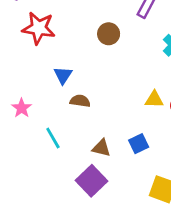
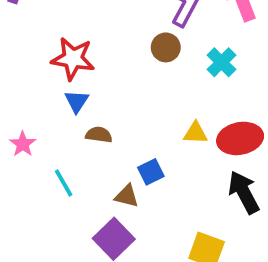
red star: (39, 28) -> (73, 59), moved
brown circle: (109, 34) -> (166, 47), moved
blue square: (139, 144) -> (151, 172), moved

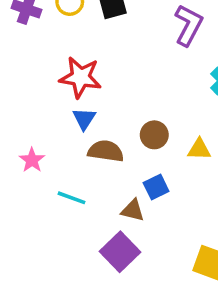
brown circle: (166, 47) -> (154, 135), moved
brown semicircle: (99, 135) -> (106, 151), size x1.4
cyan line: (64, 183) -> (72, 198), turned -40

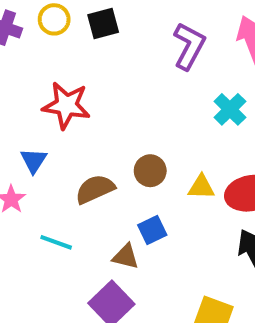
blue triangle: (84, 119) -> (34, 160), moved
brown semicircle: (106, 151) -> (95, 189), turned -32

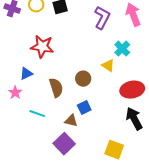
blue triangle: (34, 160) -> (26, 74), turned 32
yellow triangle: (201, 187) -> (108, 66), moved, turned 32
brown semicircle: (95, 189) -> (56, 88), turned 96

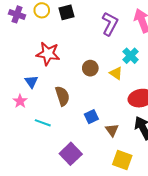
blue triangle: (26, 74) -> (31, 82), turned -40
brown circle: (83, 79) -> (90, 68), moved
brown triangle: (71, 121) -> (112, 130), moved, turned 40

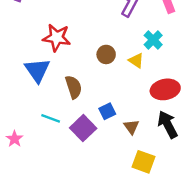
blue triangle: (31, 82) -> (37, 70), size x1.6
pink star: (20, 101) -> (14, 139), moved
purple square: (71, 154) -> (83, 128), moved

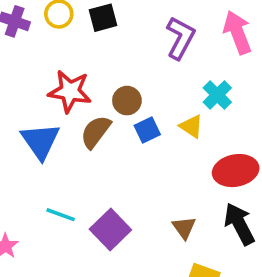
brown circle: (106, 54) -> (127, 101), moved
brown semicircle: (74, 87) -> (96, 132), moved, turned -125
blue square: (107, 111) -> (147, 130), moved

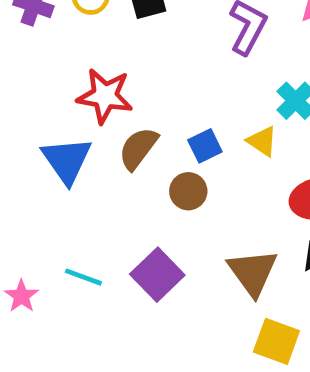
brown circle: (127, 101) -> (188, 191), moved
cyan line: (61, 215) -> (83, 277), moved
brown triangle: (184, 228) -> (253, 272), size x1.6

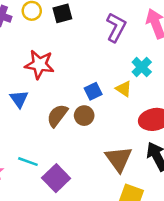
brown semicircle: (138, 148) -> (57, 116), moved
blue triangle: (67, 160) -> (19, 99), size x0.7
purple square: (157, 275) -> (56, 178), moved

